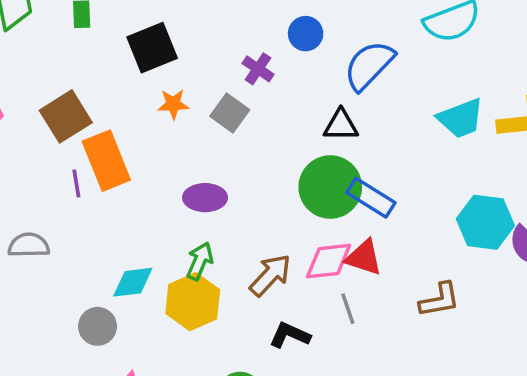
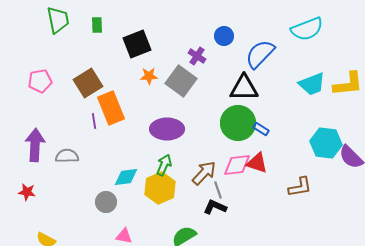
gray square: (230, 113) -> (181, 81), size x1.4
black triangle: (341, 125) -> (244, 88), size x1.4
purple ellipse: (205, 198) -> (167, 129), size x1.4
blue rectangle: (371, 198) -> (261, 129), size x0.6
gray line: (348, 309) -> (218, 190), moved

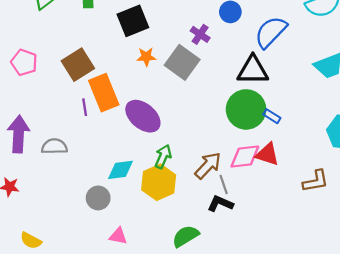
pink pentagon: (40, 81) -> (24, 62), turned 30
purple ellipse: (167, 129) -> (143, 116), moved, turned 40

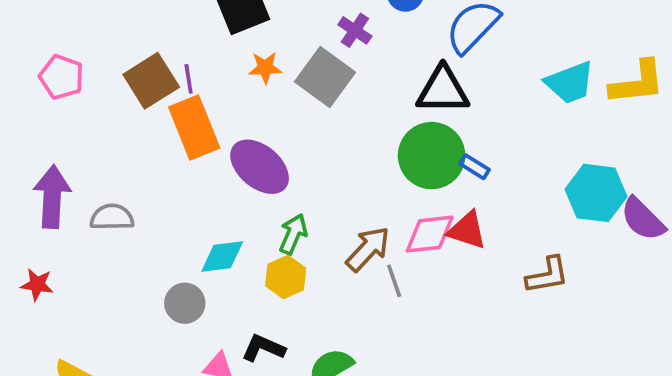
purple line: (85, 107) -> (189, 79), moved
yellow hexagon: (159, 182) -> (286, 277), size x0.7
black L-shape: (220, 204) -> (263, 348), moved

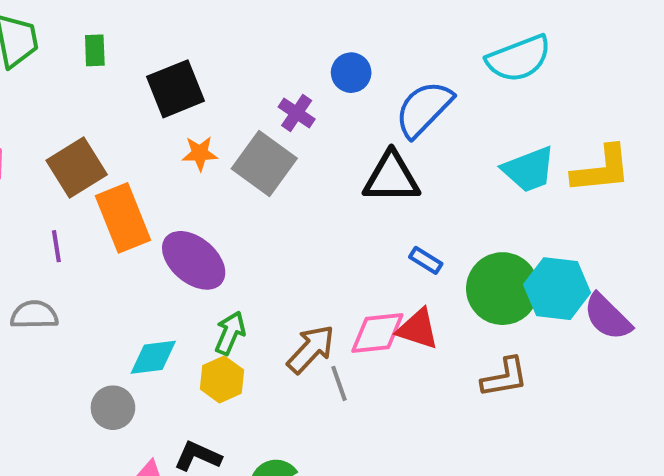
purple line: (189, 79) -> (56, 246), moved
green circle: (432, 156) -> (503, 289), moved

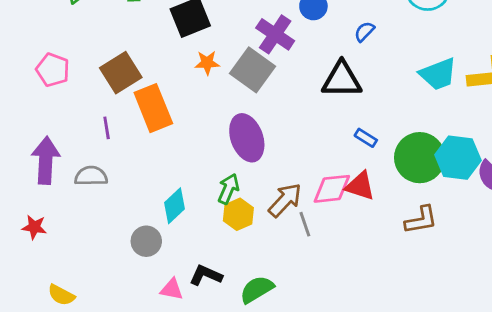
blue semicircle: (424, 109) -> (364, 32), size x0.5
purple cross: (297, 113) -> (275, 34), size x1.5
purple ellipse: (194, 260) -> (247, 138), moved, turned 30
cyan diamond: (153, 357) -> (175, 206), turned -36
yellow hexagon: (222, 379) -> (238, 214), moved

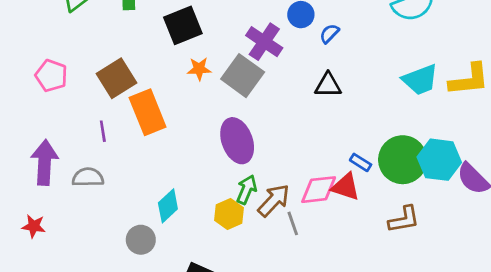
blue semicircle: (364, 32) -> (329, 34), moved
black triangle: (342, 80) -> (328, 85), size x0.7
blue rectangle: (366, 138) -> (361, 162), moved
green arrow: (228, 189) -> (247, 190), moved

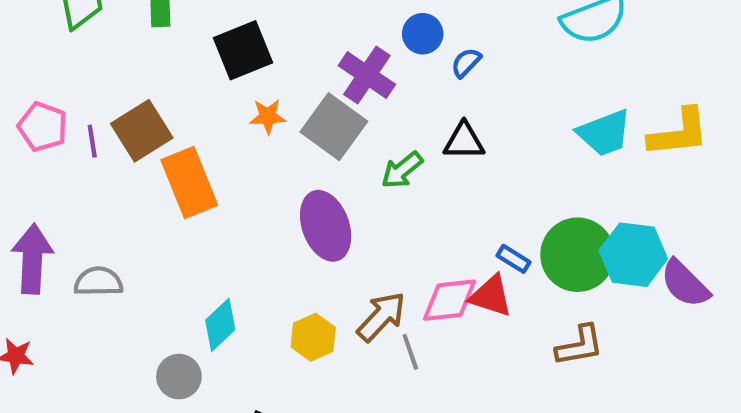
purple line: (103, 131) -> (92, 141), moved
green arrow: (247, 190) -> (402, 170), moved, turned -152

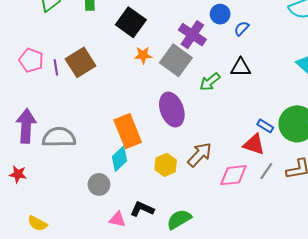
black square: (243, 50) -> (131, 22), turned -32
orange rectangle: (189, 182) -> (128, 131), moved
gray semicircle: (98, 282) -> (59, 137), size x1.4
pink diamond: (449, 300) -> (233, 175), moved
gray line: (410, 352) -> (266, 171), moved, turned 54

